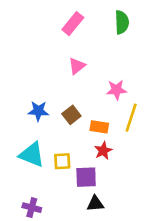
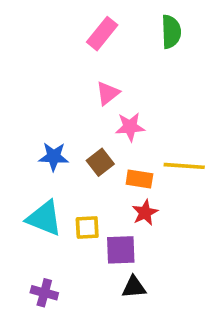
pink star: (116, 90) -> (130, 127), moved
yellow line: (131, 118) -> (184, 166), turned 76

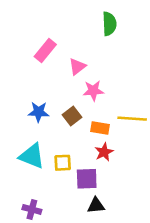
green semicircle: (171, 32) -> (109, 24), moved
pink rectangle: (102, 34) -> (45, 51), moved

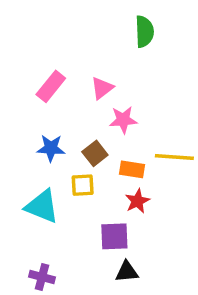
pink rectangle: (45, 51) -> (51, 86), moved
yellow square: (63, 163) -> (83, 185), moved

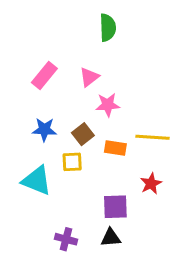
green semicircle: (144, 32) -> (108, 28), moved
red star: (137, 201) -> (151, 184), moved
purple square: (114, 236) -> (115, 207), moved
purple cross: (42, 277) -> (66, 239), moved

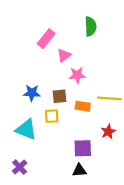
green semicircle: (108, 28) -> (90, 26), moved
pink rectangle: (44, 75) -> (46, 39), moved
brown square: (83, 134) -> (59, 96), turned 32
purple cross: (66, 239) -> (20, 167), moved, turned 32

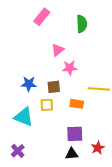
pink rectangle: (46, 39) -> (42, 17), moved
orange rectangle: (83, 106) -> (77, 104), moved
red star: (108, 132) -> (98, 148), moved

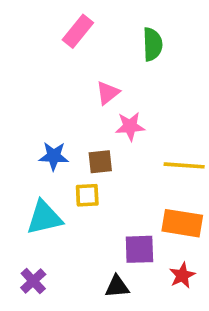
orange rectangle: (77, 104) -> (182, 223), moved, size x1.5
cyan triangle: (24, 117) -> (44, 218), turned -35
black triangle: (72, 154) -> (117, 287), moved

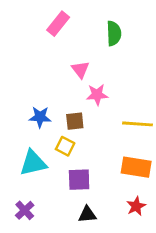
pink triangle: (108, 93) -> (80, 70), turned -30
yellow square: (87, 195) -> (65, 146), turned 30
purple square: (139, 249) -> (79, 180), moved

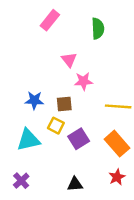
orange rectangle: (136, 167) -> (117, 144), turned 40
purple square: (79, 180) -> (79, 139), moved, turned -30

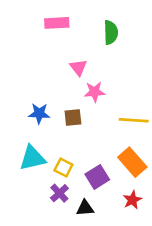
pink rectangle: (50, 20) -> (57, 23), turned 48
yellow square: (56, 126) -> (63, 167), moved
purple square: (79, 139) -> (97, 177), moved
purple cross: (21, 181) -> (59, 193), moved

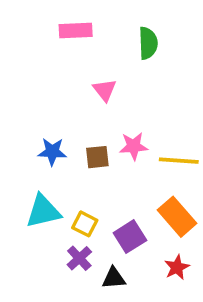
pink star: (95, 92) -> (134, 146), moved

